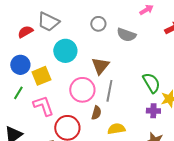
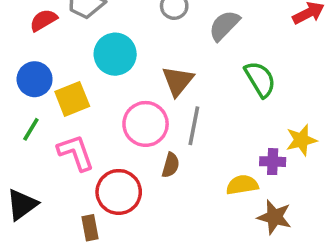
gray semicircle: (126, 35) -> (224, 26), turned 114
green semicircle: (151, 83) -> (260, 79), moved
yellow semicircle: (116, 129) -> (242, 185), moved

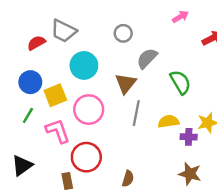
gray semicircle: (224, 26) -> (147, 58), moved
pink circle: (146, 124) -> (89, 110), moved
brown semicircle: (171, 165) -> (128, 179), moved
yellow semicircle: (242, 185) -> (168, 121), moved

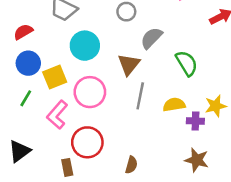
red semicircle: (36, 43) -> (23, 32), moved
pink L-shape: (58, 131) -> (57, 115), turned -120

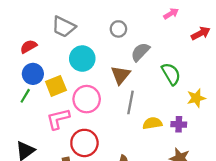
green line: (26, 98) -> (25, 96), moved
yellow semicircle: (174, 105) -> (152, 123), moved
yellow star: (216, 106) -> (196, 98), moved
pink L-shape: (57, 115) -> (58, 119), turned 35

